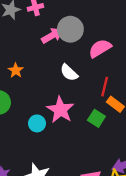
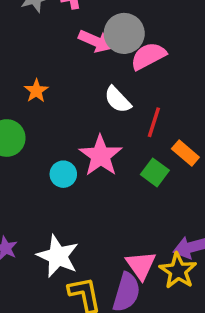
pink arrow: (52, 36) -> (95, 41), turned 50
pink semicircle: (100, 48) -> (148, 56), moved
red line: (105, 87) -> (154, 122), moved

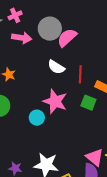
pink arrow: (95, 41) -> (22, 38), moved

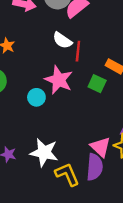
red line: (80, 74) -> (78, 51), moved

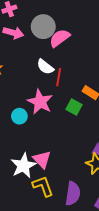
pink triangle: (100, 147) -> (42, 159), moved
white star: (44, 152) -> (23, 166), turned 30
purple semicircle: (95, 167) -> (73, 194), moved

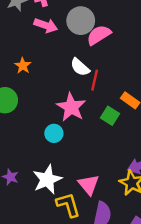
cyan circle: (19, 116) -> (54, 133), moved
pink triangle: (42, 159) -> (89, 185), moved

